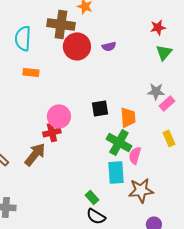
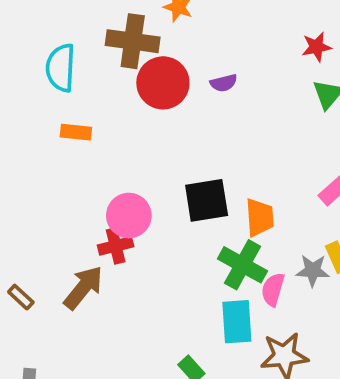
gray star: (156, 91) -> (313, 271), moved
black square: (100, 108) -> (207, 200), size x1.4

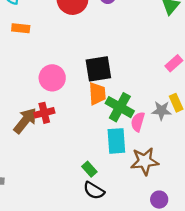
orange trapezoid: (260, 217) -> (97, 94), moved
red cross: (116, 246) -> (44, 113), moved

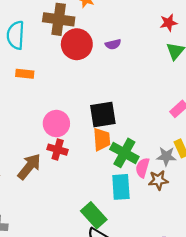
red cross: (44, 113) -> (58, 150), moved, turned 30
brown star: (145, 161) -> (158, 180), moved, size x0.7
green rectangle: (89, 169) -> (94, 215), size x1.6

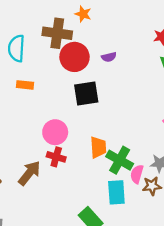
black square: (103, 114) -> (86, 94), moved

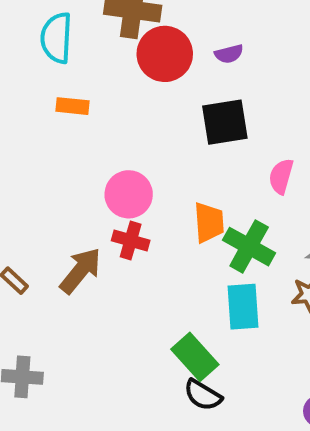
black square: (86, 94) -> (225, 122), moved
pink semicircle: (137, 174) -> (281, 176), moved

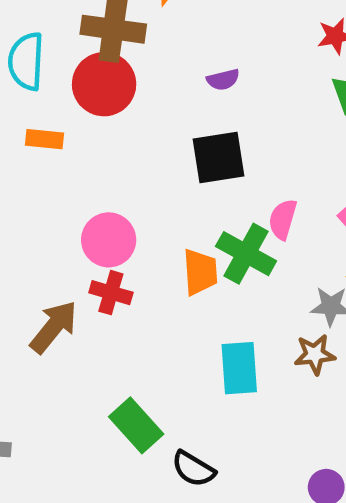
red circle: (165, 54) -> (104, 84), moved
green cross: (249, 247) -> (246, 254), moved
green rectangle: (195, 357) -> (136, 425), moved

